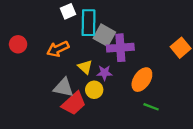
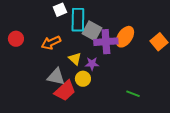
orange ellipse: (142, 80) -> (125, 37), moved

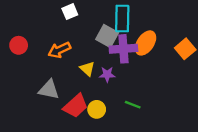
cyan rectangle: (78, 20) -> (122, 19), moved
gray triangle: (56, 77) -> (49, 90), moved
yellow circle: (83, 79) -> (97, 109), moved
green line: (133, 94) -> (133, 105), moved

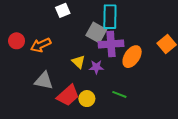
orange ellipse: (146, 43) -> (132, 57), moved
orange arrow: (59, 50) -> (41, 45), moved

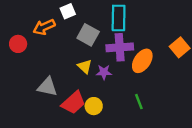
gray square: (96, 32) -> (88, 35), moved
orange arrow: (41, 45) -> (44, 27), moved
green line: (119, 94) -> (139, 102), moved, turned 48

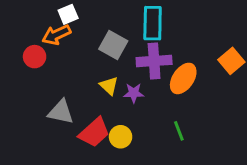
white square: (68, 11) -> (68, 14), moved
red circle: (18, 44) -> (35, 57), moved

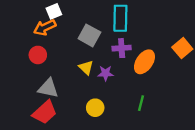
red circle: (35, 57) -> (38, 55), moved
purple cross: (154, 61) -> (122, 48), size x0.7
green line: (179, 131) -> (141, 103), turned 35
red trapezoid: (94, 132) -> (45, 112), moved

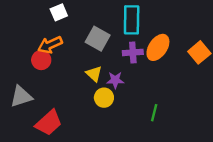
orange arrow: (45, 27) -> (50, 45), moved
orange ellipse: (144, 62) -> (158, 47), moved
gray triangle: (48, 88) -> (21, 96), moved, turned -30
yellow circle: (95, 108) -> (104, 98), moved

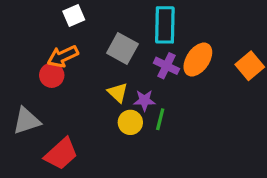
purple cross: (133, 52) -> (166, 66), turned 30
green line: (154, 113) -> (160, 119), moved

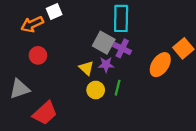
gray square: (122, 49) -> (104, 43), moved
orange arrow: (63, 56) -> (32, 24), moved
orange ellipse: (198, 60) -> (160, 65), moved
purple star: (144, 100) -> (106, 65), moved

